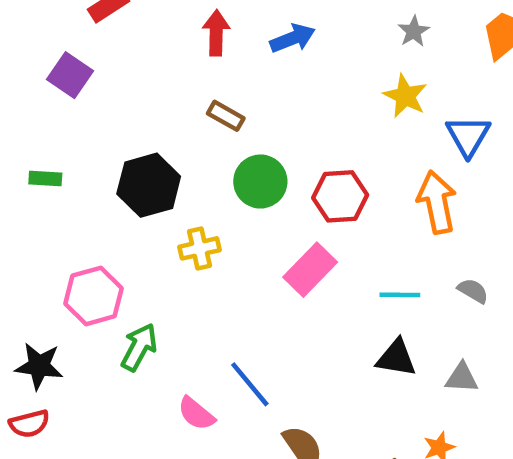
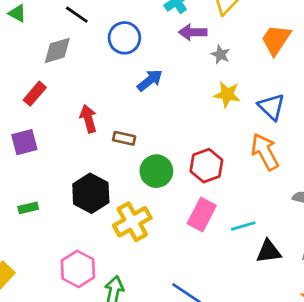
red arrow: (216, 33) -> (88, 119), moved
purple square: (70, 75) -> (24, 142), turned -32
yellow cross: (199, 248) -> (132, 222), size x1.5
cyan line: (400, 295) -> (243, 226), moved

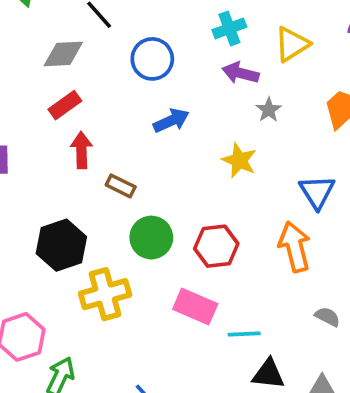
red rectangle: (35, 94) -> (65, 105), moved
yellow star: (227, 94) -> (239, 160), moved
pink rectangle: (202, 214) -> (195, 307), turned 72

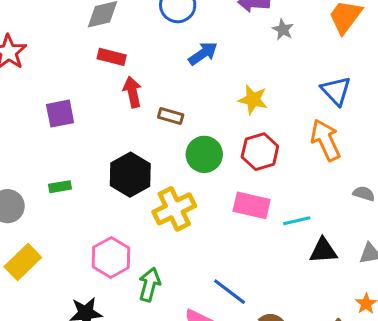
red rectangle: (65, 105) -> (112, 57), turned 60
yellow star: (239, 160) -> (253, 100), moved

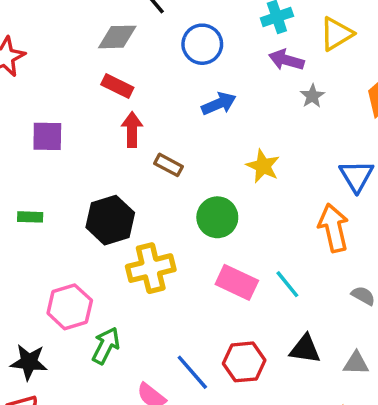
red hexagon: (260, 152) -> (244, 362), moved
green circle: (204, 154) -> (217, 217), moved
cyan line: (297, 221) -> (287, 284), moved, turned 52

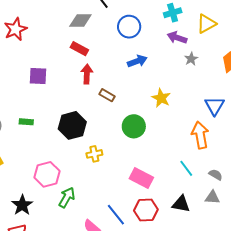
yellow cross: (151, 268) -> (94, 154), size x0.6
pink rectangle: (237, 282) -> (141, 178), moved
cyan line: (287, 284) -> (186, 168), moved
black star: (29, 362) -> (22, 205), turned 30
gray triangle: (356, 363) -> (212, 197), moved

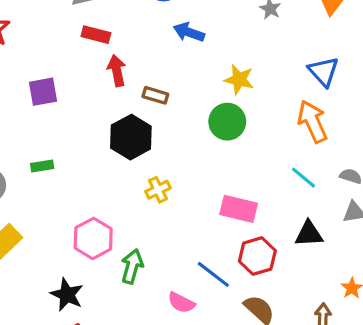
blue arrow: (137, 61) -> (189, 32), turned -126
black hexagon: (72, 125) -> (131, 137), moved
green circle: (134, 126) -> (227, 122), moved

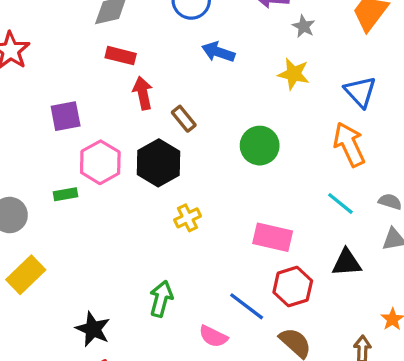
yellow star: (239, 79) -> (294, 74), moved
brown rectangle: (155, 95) -> (184, 119), turned 35
pink hexagon: (93, 238) -> (100, 162), moved

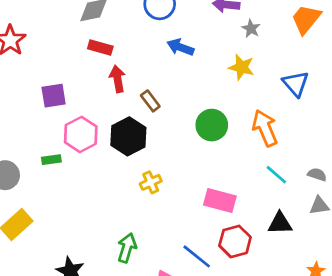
orange arrow: (349, 144) -> (265, 128), moved

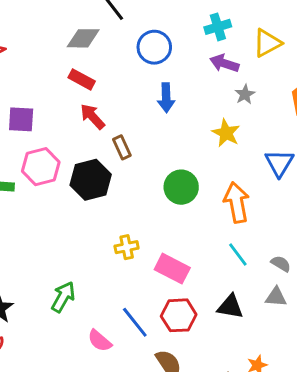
blue arrow: (180, 47) -> (166, 98), turned -125
red arrow: (117, 79) -> (92, 116), turned -45
yellow cross: (151, 182) -> (127, 247), moved

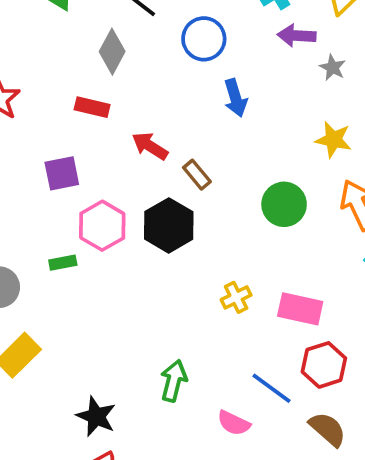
gray diamond: (83, 38) -> (112, 52), turned -48
red rectangle: (82, 79) -> (92, 107), moved
yellow star: (226, 133) -> (333, 140), moved

